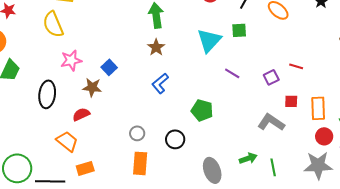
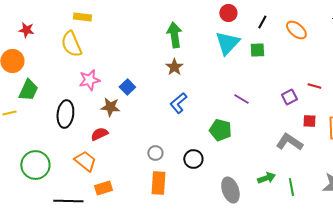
cyan triangle: (209, 40) -> (227, 43), moved
purple line: (232, 73) -> (241, 99), moved
green circle: (17, 168) -> (35, 165), moved

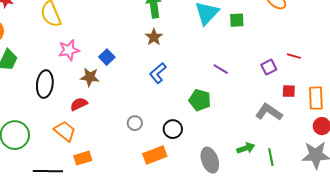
orange rectangle: (158, 183) -> (155, 155), moved, turned 65

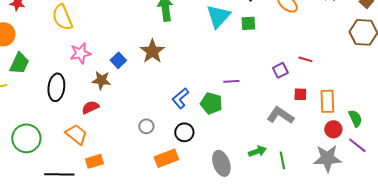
brown star: (154, 37) -> (152, 51), moved, size x1.4
purple line: (221, 69) -> (231, 81), moved, turned -35
blue L-shape: (158, 73) -> (180, 98), moved

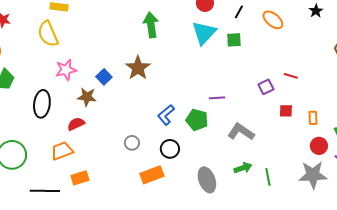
orange rectangle: (327, 101) -> (313, 118), size x0.6
gray L-shape: (280, 115) -> (241, 132), moved
orange trapezoid: (76, 134) -> (62, 151), turned -60

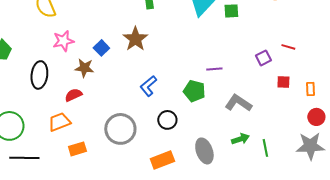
blue L-shape: (166, 115) -> (148, 86), moved
gray circle: (132, 143) -> (120, 129), moved, size x2.0
orange rectangle: (152, 175) -> (162, 160), moved
black line: (45, 191) -> (24, 158), moved

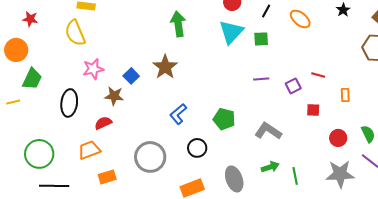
purple line: (214, 69) -> (261, 79), moved
orange rectangle: (310, 89) -> (345, 95), moved
red circle: (316, 117) -> (338, 138), moved

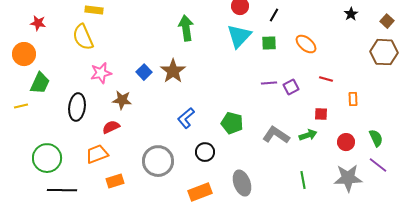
orange ellipse: (300, 19) -> (306, 44), moved
blue square: (131, 76) -> (144, 72), moved
purple square: (293, 86) -> (291, 87), moved
green arrow: (270, 167) -> (308, 135), moved

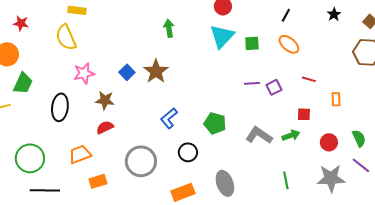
black line: (274, 15) -> (286, 15), moved
green arrow: (186, 28) -> (169, 28), size x0.7
red semicircle: (111, 127) -> (105, 127), moved

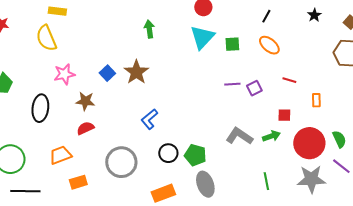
green pentagon: (215, 123) -> (195, 155), moved
red circle: (329, 142) -> (309, 143), size x1.8

